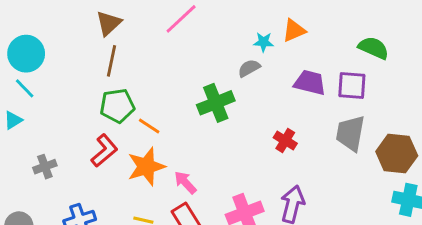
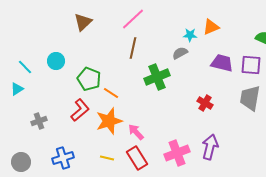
cyan circle: (26, 54) -> (56, 61), moved, size x0.7
brown line: (112, 61) -> (133, 48), moved
green pentagon: (117, 106) -> (89, 79), turned 30

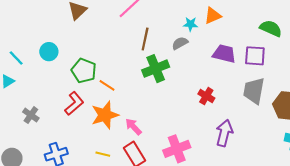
brown line: (133, 48) -> (145, 39), moved
gray cross: (39, 121) -> (31, 115), turned -35
purple arrow: (210, 147) -> (224, 133), moved

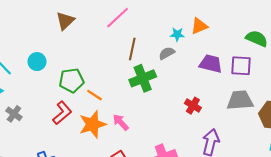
green pentagon: (84, 71) -> (72, 80), turned -30
gray trapezoid: (254, 91) -> (240, 100), turned 76
gray cross: (31, 115) -> (14, 114), moved
pink arrow: (133, 127) -> (121, 122), moved

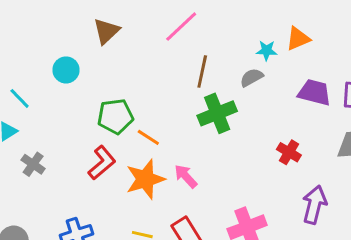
cyan circle: (37, 62) -> (66, 70), moved

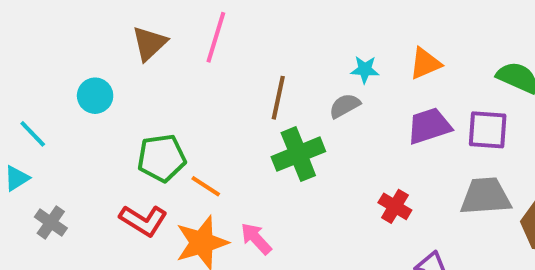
pink line: (181, 27) -> (216, 37), moved, turned -30
orange triangle: (298, 39) -> (425, 63), moved
purple trapezoid: (314, 92) -> (429, 126), turned -32
red L-shape: (102, 163) -> (143, 220), turned 72

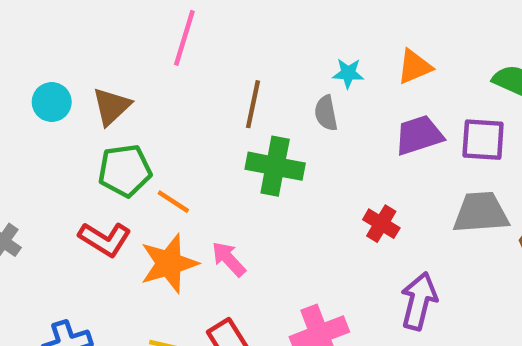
brown triangle: (149, 43) -> (111, 106), moved
gray semicircle: (345, 106) -> (326, 113), turned -72
green cross: (298, 154) -> (275, 166), turned 33

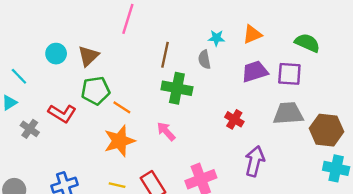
red L-shape: (105, 239) -> (62, 113), moved
pink arrow: (229, 259) -> (166, 131), moved

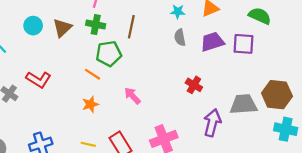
gray semicircle: (204, 60) -> (180, 37), moved
green cross: (177, 88) -> (96, 25), moved, size x0.7
green pentagon: (96, 91) -> (109, 54), moved
gray trapezoid: (288, 113) -> (244, 104), moved
orange star: (119, 141) -> (90, 104), size x0.6

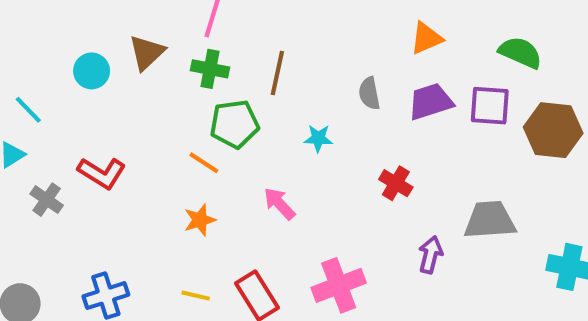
cyan star: (178, 12) -> (318, 138), moved
brown triangle: (62, 28) -> (147, 53), moved
brown hexagon: (277, 95) -> (553, 130), moved
purple arrow: (212, 123) -> (431, 255), size x0.7

